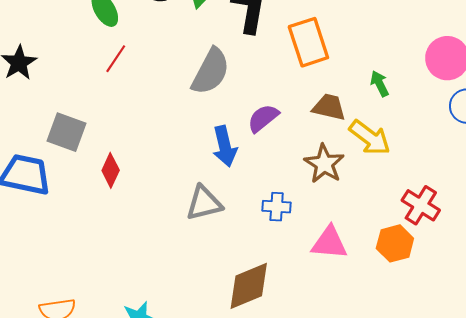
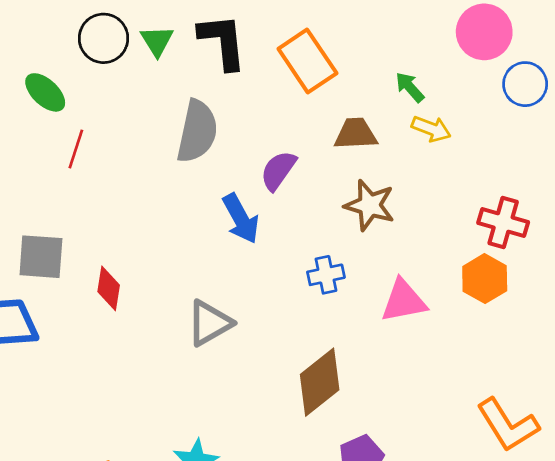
yellow arrow: (370, 138) -> (431, 129), moved, size x0.7
gray triangle: (204, 203) -> (209, 323), moved

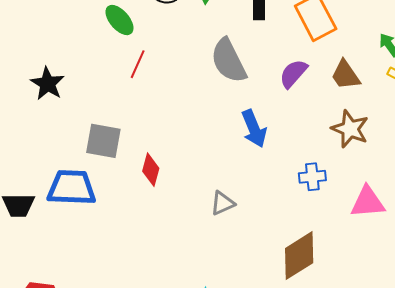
gray semicircle: (197, 131) -> (229, 61), turned 135
brown trapezoid: (356, 134) -> (345, 75), turned -128
purple semicircle: (278, 170) -> (293, 74), moved
gray triangle: (209, 323) -> (223, 203), size x0.7

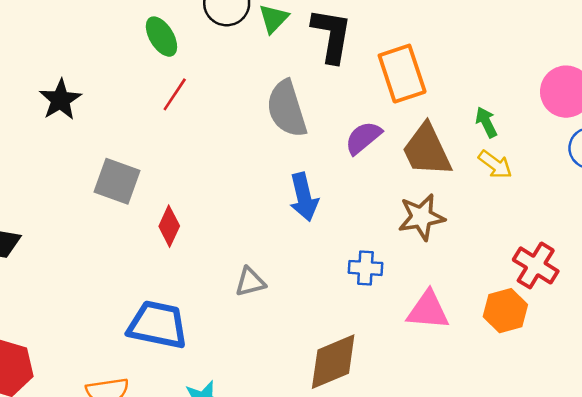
brown trapezoid: (345, 75) -> (427, 150), size x1.4
brown star: (350, 129) -> (421, 217), turned 30
blue trapezoid: (72, 188) -> (158, 325), moved

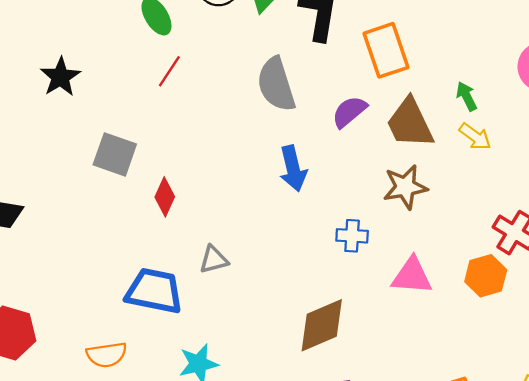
gray triangle: (250, 282) -> (214, 260), moved

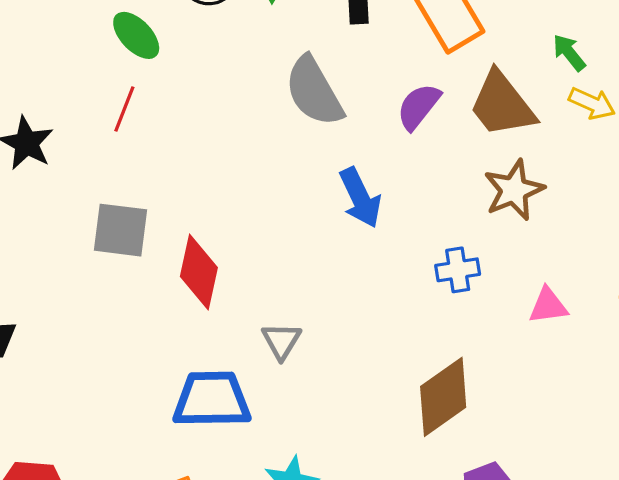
red line: (169, 71) -> (124, 109), moved
red diamond: (165, 197) -> (199, 272), size x1.4
gray triangle: (214, 260) -> (281, 341), turned -32
pink triangle: (412, 276) -> (548, 306), size x0.7

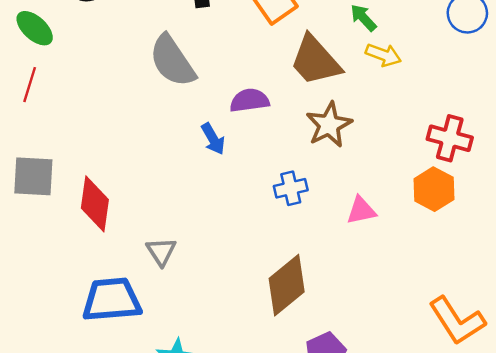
purple semicircle: (419, 106) -> (250, 100), moved, turned 48
blue arrow: (360, 198) -> (213, 139), size x0.7

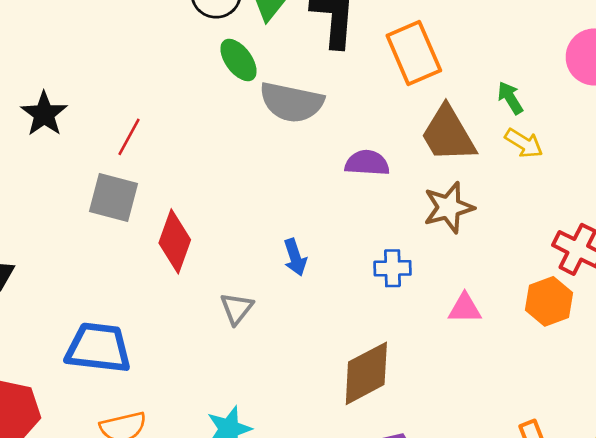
green ellipse: (35, 28) -> (239, 60), moved
gray semicircle: (172, 61) -> (292, 102), turned -56
red line: (30, 85) -> (129, 137), moved
blue arrow: (213, 139) -> (295, 257), moved
blue trapezoid: (112, 300) -> (98, 348), moved

